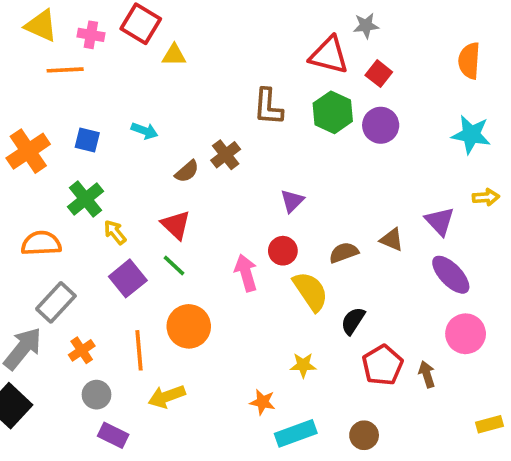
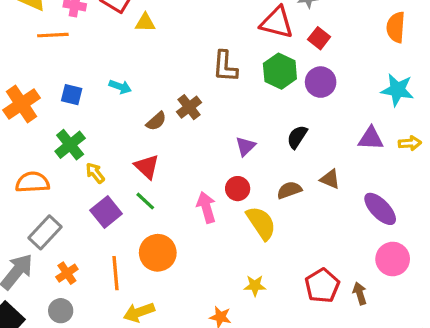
purple triangle: (440, 221) -> (371, 138), moved, turned -44
black semicircle: (353, 321) -> (297, 137), moved
gray circle: (96, 395) -> (61, 311), moved

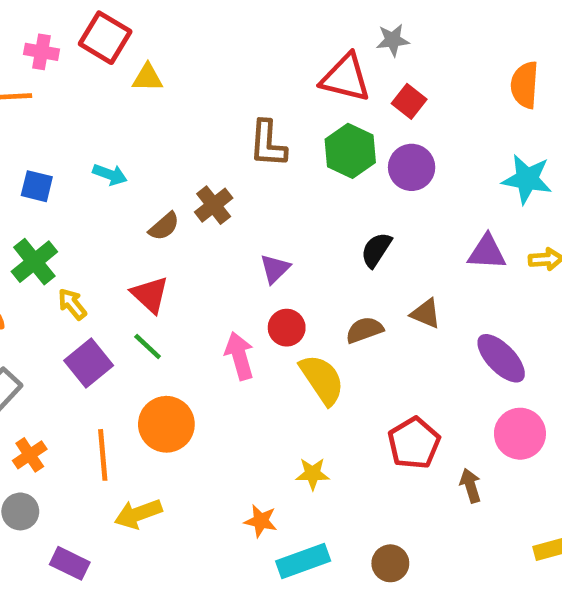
purple triangle: (245, 146) -> (275, 269), moved
red pentagon: (322, 286) -> (414, 443), moved

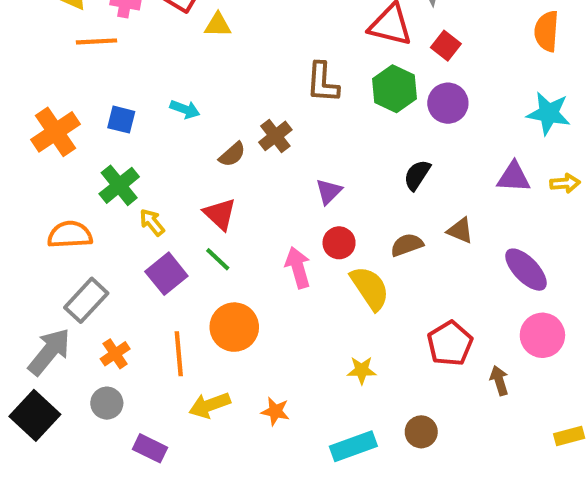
orange star: (261, 521) -> (275, 411), moved
brown circle: (390, 563) -> (421, 432), moved

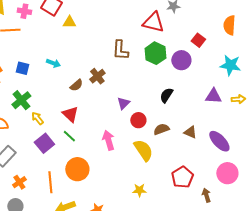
red square: (446, 46) -> (198, 40), moved
brown triangle: (460, 231) -> (190, 132), moved
red circle: (339, 243) -> (138, 120), moved

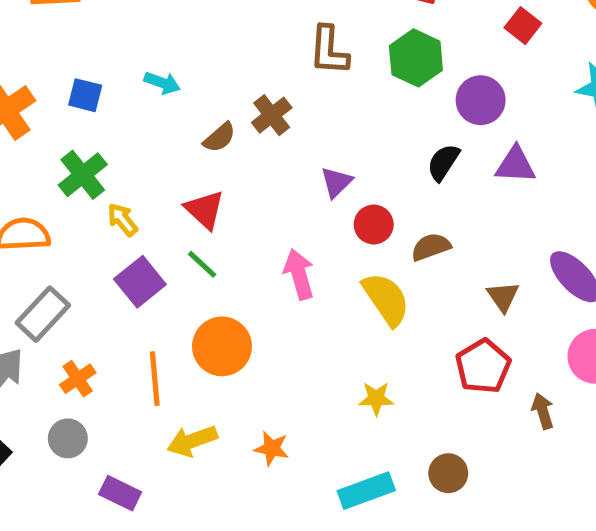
purple circle: (181, 60) -> (481, 100), moved
purple triangle: (213, 96) -> (515, 165), moved
brown triangle: (190, 132) -> (503, 297), moved, turned 32

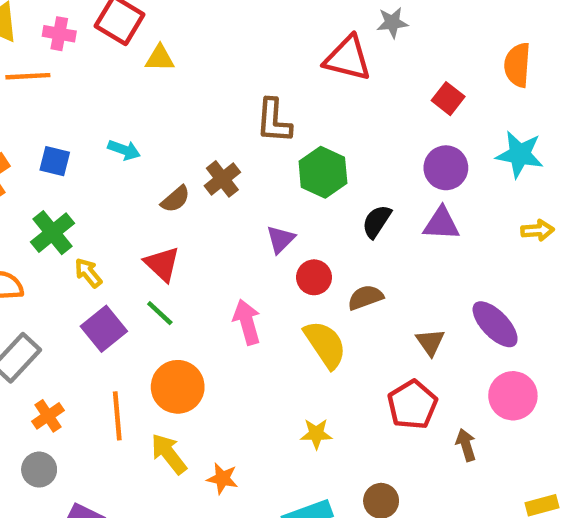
green hexagon: (416, 58) -> (323, 172), moved
purple circle: (481, 100) -> (446, 168), moved
yellow arrow: (192, 441) -> (169, 454), moved, turned 72

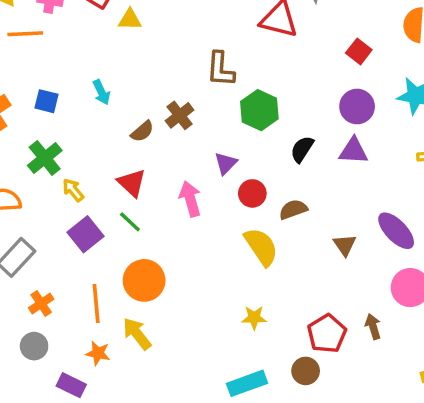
cyan arrow: (124, 150) -> (101, 92), turned 45
pink arrow: (247, 322) -> (190, 199), moved
red pentagon: (412, 405) -> (327, 334), moved
orange star: (222, 478) -> (98, 353), moved

